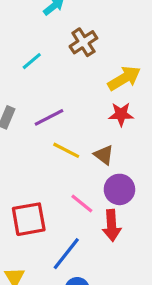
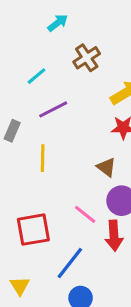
purple line: (49, 117) -> (53, 109), moved
yellow line: (66, 150) -> (43, 158), moved, turned 64

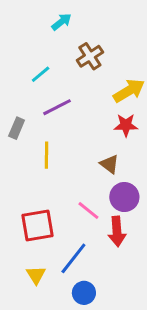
yellow triangle: (20, 286) -> (36, 275), moved

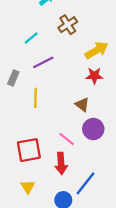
red arrow: (117, 231) -> (61, 163), moved
blue line: (73, 258) -> (85, 183), moved

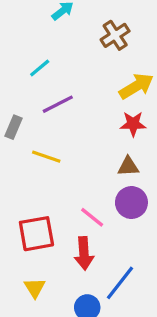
brown cross: (68, 25) -> (115, 35), moved
yellow line: (36, 98) -> (46, 157), turned -72
brown triangle: (82, 105) -> (128, 166), moved, turned -40

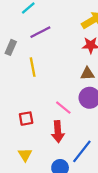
yellow line: (46, 157) -> (33, 67), turned 60
red square: (36, 234) -> (26, 119), size x0.6

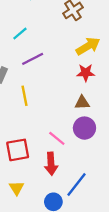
red square: (26, 119) -> (18, 150), size x1.5

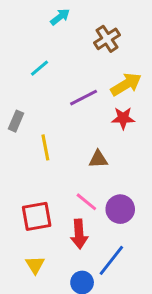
purple line: (33, 59) -> (84, 98), moved
brown triangle: (82, 103) -> (98, 159), moved
purple circle: (84, 128) -> (120, 209), moved

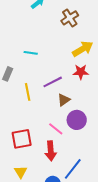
cyan line: (39, 68) -> (31, 53), moved, turned 48
purple line: (84, 98) -> (53, 82), moved
brown triangle: (98, 159) -> (64, 100), turned -32
purple circle: (120, 209) -> (77, 120), moved

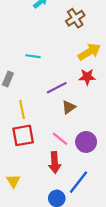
yellow line: (28, 92) -> (22, 109), moved
purple circle: (77, 120) -> (86, 142), moved
red square: (22, 139) -> (23, 135), moved
yellow triangle: (21, 172) -> (13, 181), moved

